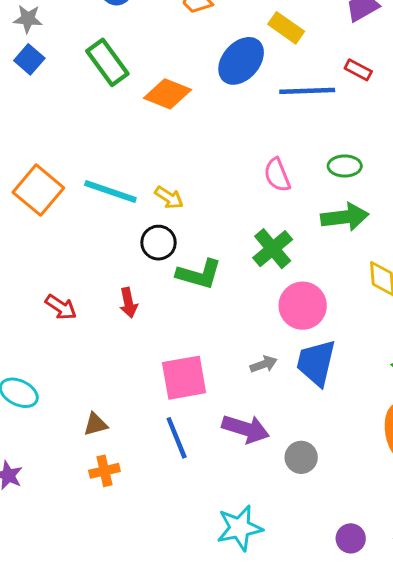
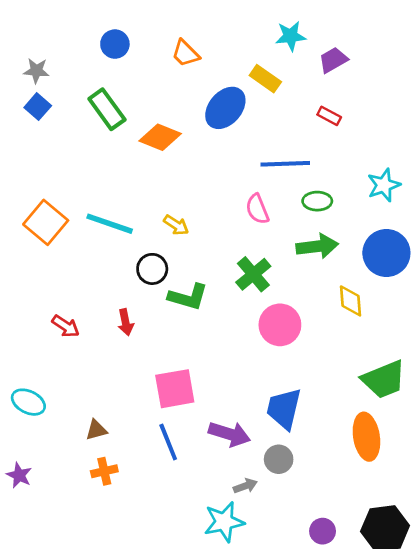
blue line: (307, 91) -> (285, 164), moved
yellow arrow: (169, 198) -> (176, 225), moved
blue trapezoid: (316, 363) -> (284, 409), moved
gray arrow: (264, 364) -> (245, 486), moved

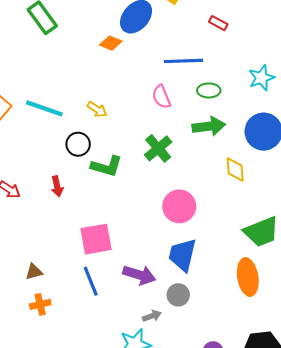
orange diamond: (160, 137) -> (111, 43), moved, size x0.7
pink circle: (280, 325) -> (179, 206), moved

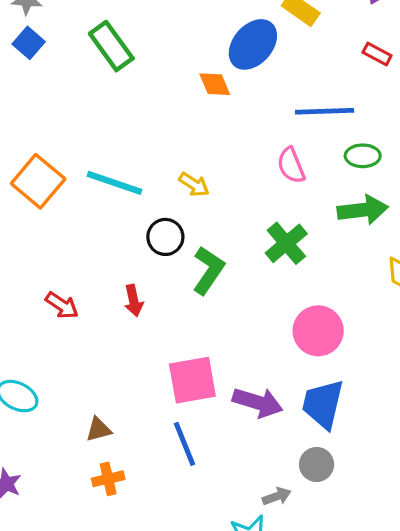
orange diamond: (111, 43) -> (215, 84), turned 45
green L-shape: (107, 166) -> (208, 270), turned -72
purple arrow: (139, 275) -> (258, 402), moved

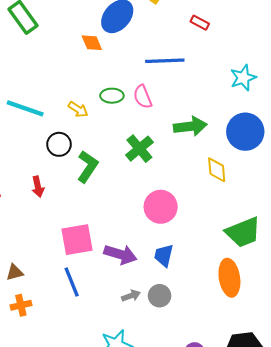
green ellipse: (363, 156) -> (112, 96), moved
blue trapezoid: (323, 404) -> (164, 255), size x0.7
gray arrow: (277, 496) -> (131, 296), moved

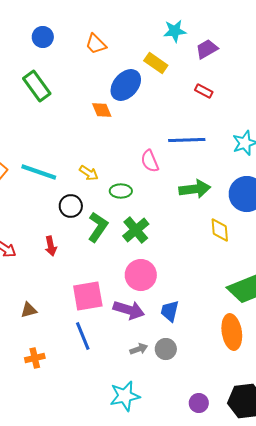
blue line: (165, 61) -> (187, 140), moved
green ellipse: (112, 96) -> (121, 191), moved
green cross: (139, 149) -> (136, 230), moved
pink circle: (161, 207) -> (141, 275), moved
brown triangle: (15, 272) -> (29, 310), moved

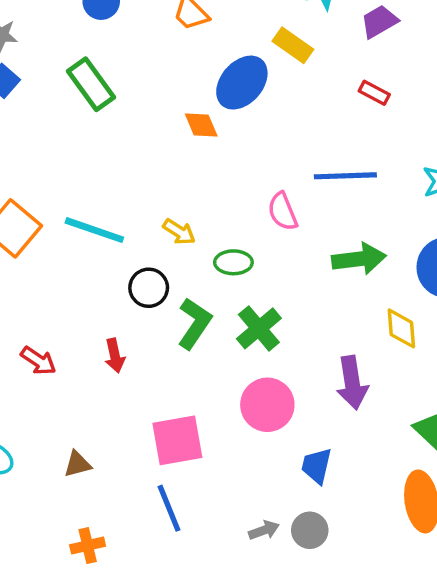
purple arrow: (129, 310) -> (352, 383), moved, turned 64

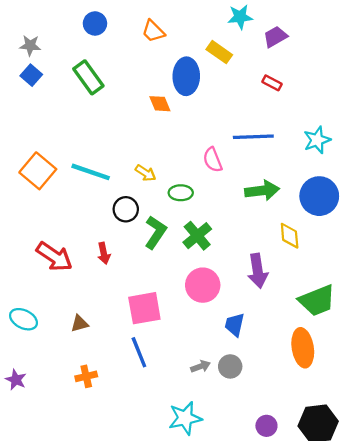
blue ellipse: (242, 83) -> (186, 76), turned -40
red arrow: (38, 361) -> (54, 257), size x1.6

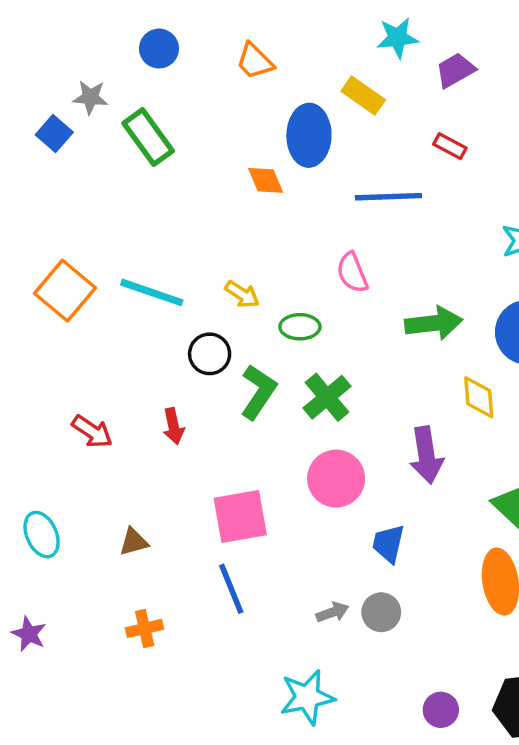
gray star: (30, 45) -> (90, 97), moved
blue line: (253, 137) -> (388, 197), moved
red arrow: (54, 257) -> (92, 432), size x0.7
cyan ellipse: (24, 319) -> (42, 535), turned 40

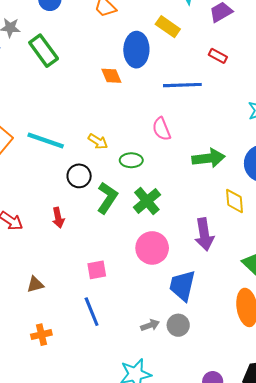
pink square: (240, 516) -> (97, 270), size x0.6
blue trapezoid: (388, 544) -> (182, 286), size x1.4

